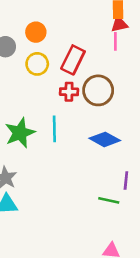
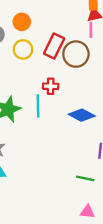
brown circle: (98, 90) -> (76, 54), moved
red cross: (69, 92) -> (51, 86), moved
green line: (109, 200) -> (85, 178), moved

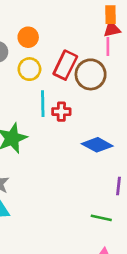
cyan line: (38, 106) -> (43, 104), moved

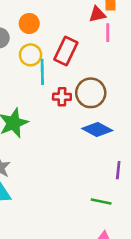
red triangle: (112, 29) -> (97, 14), moved
brown circle: (91, 74) -> (91, 93), moved
cyan line: (43, 104) -> (42, 72), moved

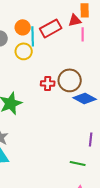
red rectangle: (66, 51) -> (51, 28), moved, turned 35
cyan line: (42, 72) -> (33, 36), moved
blue diamond: (97, 129) -> (85, 98), moved

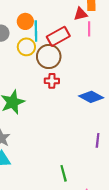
red rectangle: (51, 28) -> (58, 36), moved
brown circle: (70, 80) -> (49, 56), moved
green line: (78, 163) -> (64, 173), moved, turned 63

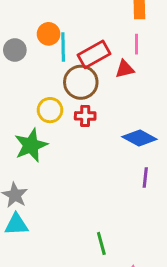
red triangle: (81, 14) -> (125, 69), moved
yellow circle: (26, 47) -> (50, 110), moved
purple line: (98, 140) -> (145, 177), moved

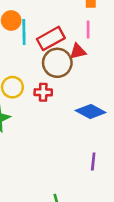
brown circle: (81, 82) -> (57, 63), moved
purple line: (145, 177) -> (93, 161), moved

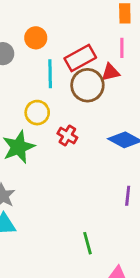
cyan line: (24, 32) -> (50, 74), moved
red cross: (43, 92) -> (67, 136), moved, turned 30

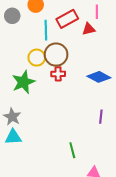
brown circle: (87, 85) -> (56, 55), moved
red cross: (67, 136) -> (58, 74), turned -32

